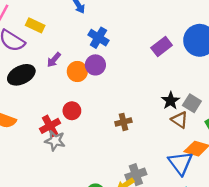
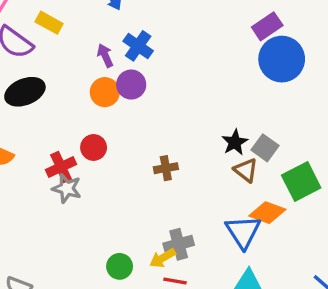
purple rectangle: (162, 47) -> (267, 26), moved
purple arrow: (54, 60) -> (105, 56), moved, turned 112

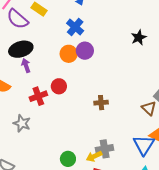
blue cross: (138, 46) -> (75, 27), moved
purple arrow: (105, 56) -> (26, 65), moved
black star: (235, 142) -> (139, 38), moved
gray star: (67, 188) -> (22, 123), moved

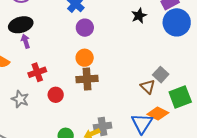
orange circle: (69, 54) -> (85, 58), moved
red circle: (59, 86) -> (56, 95), moved
brown cross: (101, 103) -> (87, 79), moved, size x1.5

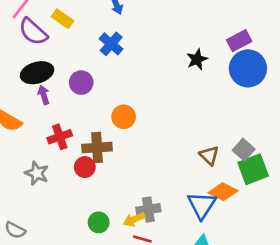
purple circle: (85, 28) -> (81, 83), moved
gray square: (161, 75) -> (244, 150), moved
brown cross: (87, 79) -> (97, 148), moved

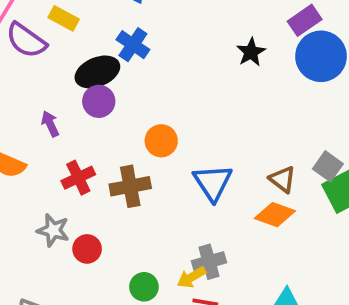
black ellipse: (37, 73) -> (97, 72), moved
red circle: (85, 167) -> (87, 249), moved
orange diamond: (223, 192) -> (275, 215), moved
blue triangle: (202, 205) -> (213, 183), moved

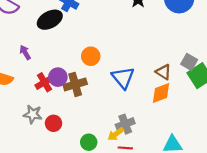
purple circle: (99, 101) -> (58, 77), moved
orange diamond: (275, 215) -> (161, 93), turned -35

